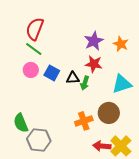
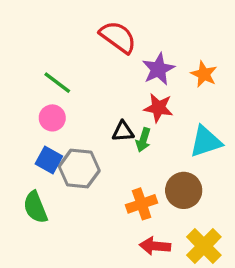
red semicircle: (35, 29) -> (118, 37), moved, turned 105
blue square: (52, 73) -> (49, 160), moved
gray hexagon: (39, 140) -> (79, 168), moved
red arrow: (102, 146) -> (155, 246), moved

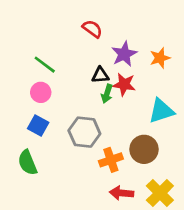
red semicircle: (118, 37) -> (92, 29), size x0.7
orange star: (204, 74) -> (160, 58), turned 30
black triangle: (123, 131) -> (100, 75), moved
green arrow: (143, 140) -> (107, 94), moved
gray hexagon: (79, 168) -> (84, 132), moved

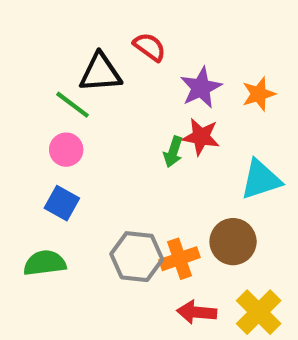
black triangle: (100, 75) -> (100, 73), moved, size x1.5
gray hexagon: (84, 132) -> (137, 257), moved
green semicircle: (27, 163) -> (45, 263), turned 105

